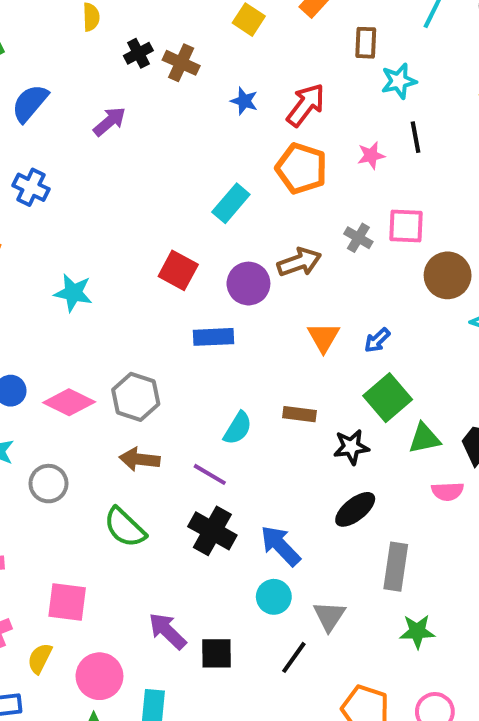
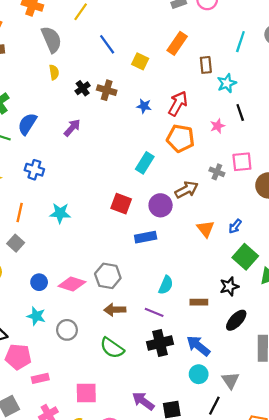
cyan star: (73, 293) -> (60, 213), moved
brown rectangle: (300, 414) -> (199, 302), moved
black cross: (212, 531) -> (160, 343), turned -35

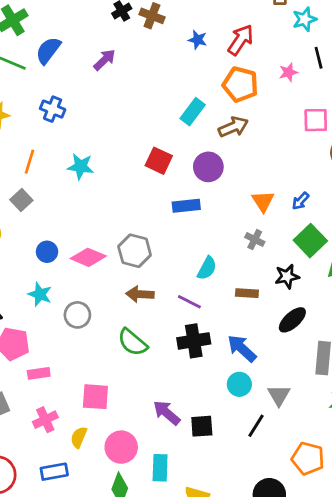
gray cross: (217, 172) -> (255, 240), moved
brown arrow: (187, 190) -> (233, 127), moved

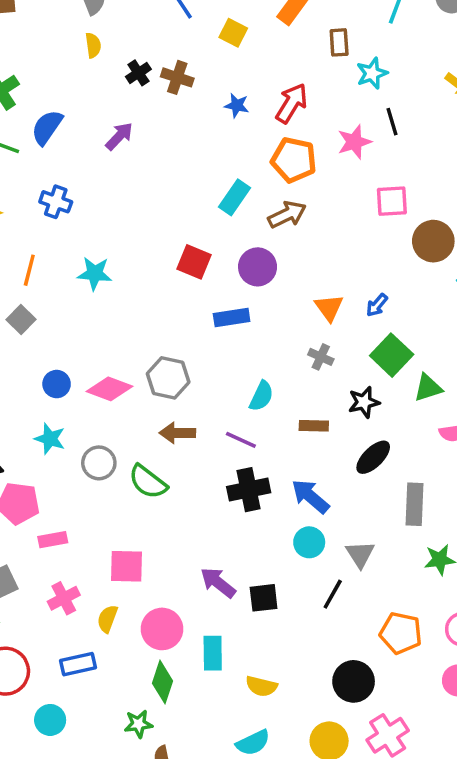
pink star: (288, 72) -> (354, 142), size x1.4
green semicircle: (132, 342) -> (148, 482), moved

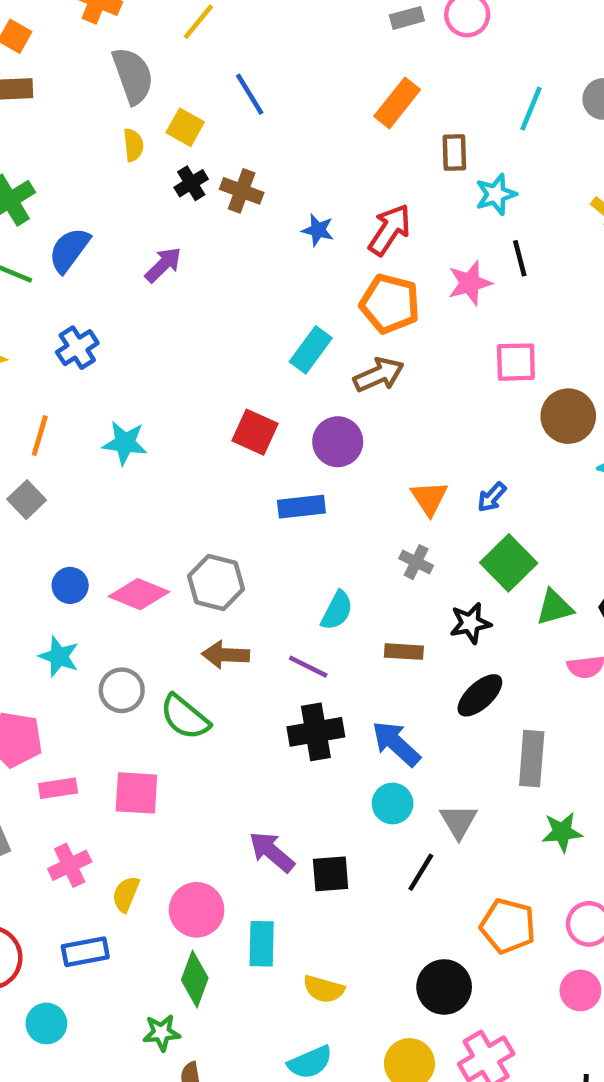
yellow square: (233, 33) -> (185, 127), moved
blue cross: (56, 202) -> (77, 348), turned 36
pink square: (126, 566) -> (136, 793), moved

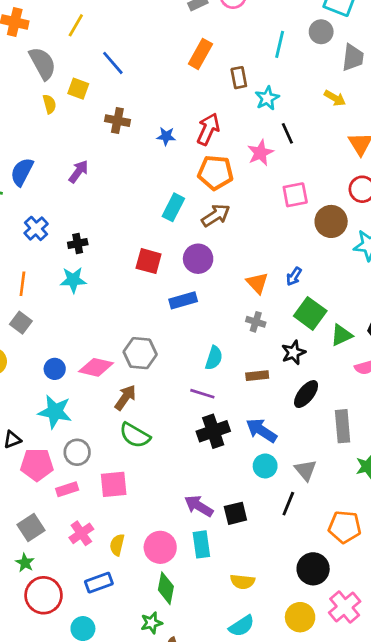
black cross: (191, 183) -> (78, 244), moved, turned 30
brown arrow: (226, 655) -> (125, 398), moved, turned 132
cyan star: (59, 656) -> (55, 412), size x1.4
gray circle: (122, 690) -> (77, 452), moved
cyan rectangle: (262, 944) -> (201, 544), moved

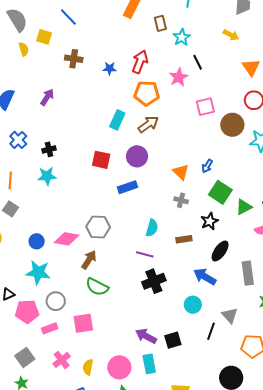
blue arrow: (261, 430) -> (205, 277), moved
gray triangle: (306, 470) -> (230, 315), moved

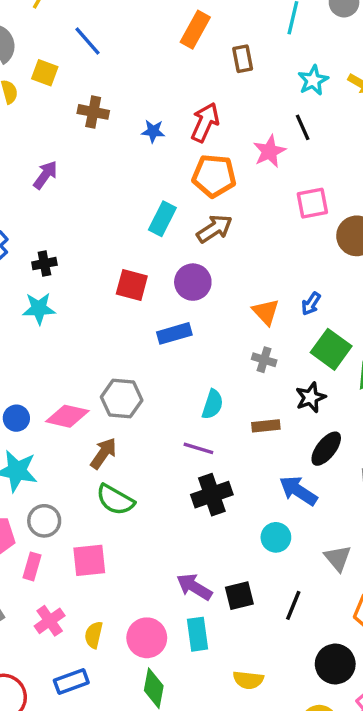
cyan star: (182, 37) -> (313, 80), moved
pink rectangle: (50, 328) -> (32, 566), turned -56
black line: (211, 331) -> (293, 605), moved

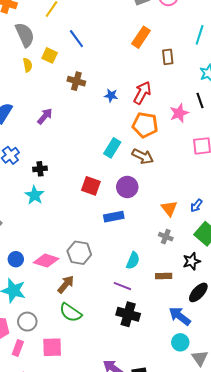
brown arrow: (215, 229) -> (143, 156), turned 55
cyan star: (39, 308) -> (35, 195), turned 30
black cross: (212, 495) -> (128, 314), turned 30
cyan circle: (276, 537) -> (180, 342), moved

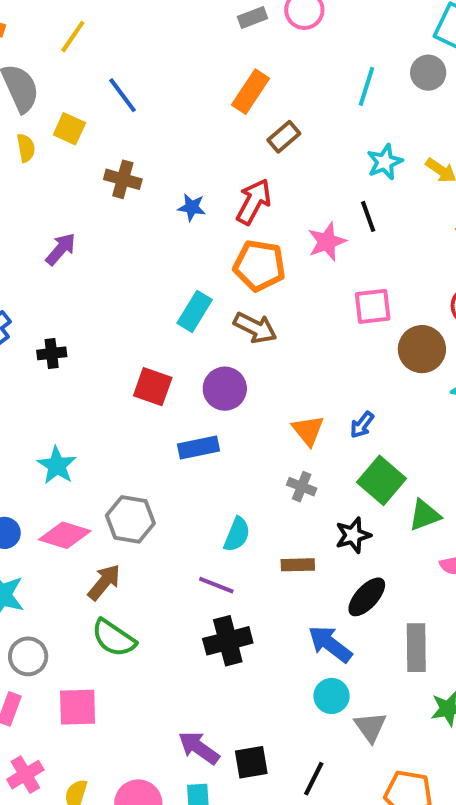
brown rectangle: (168, 57) -> (284, 137), moved, turned 56
cyan star: (35, 195) -> (57, 465), moved
black cross: (128, 314) -> (228, 641), turned -30

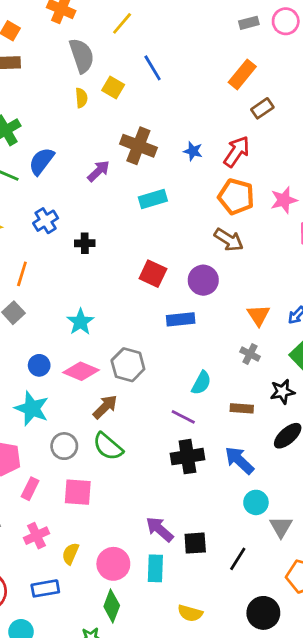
brown cross: (123, 179) -> (138, 146), moved, size x1.4
pink star: (327, 242) -> (284, 200), moved
cyan rectangle: (195, 311) -> (153, 199), moved, turned 36
blue arrow: (330, 644) -> (239, 460), moved
gray circle: (28, 656) -> (64, 446), moved

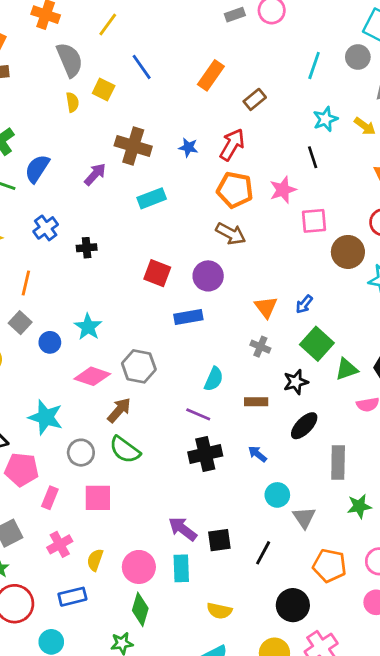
orange rectangle: (242, 74) -> (211, 75), moved
blue circle: (39, 365) -> (50, 342), moved
blue arrow: (239, 460) -> (258, 454), size x0.6

